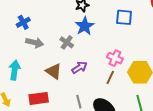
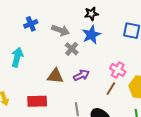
gray arrow: (35, 43) -> (61, 30), moved
cyan arrow: (15, 70) -> (17, 57), moved
brown triangle: (54, 71) -> (55, 76), turned -36

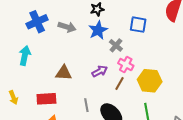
blue cross: (31, 24) -> (37, 22), size x1.5
gray cross: (72, 49) -> (116, 45), moved
purple arrow: (81, 75) -> (100, 71), moved

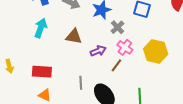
cyan arrow: (25, 56) -> (41, 28), moved
brown triangle: (64, 73) -> (74, 36), moved
yellow hexagon: (150, 81) -> (156, 51), moved

